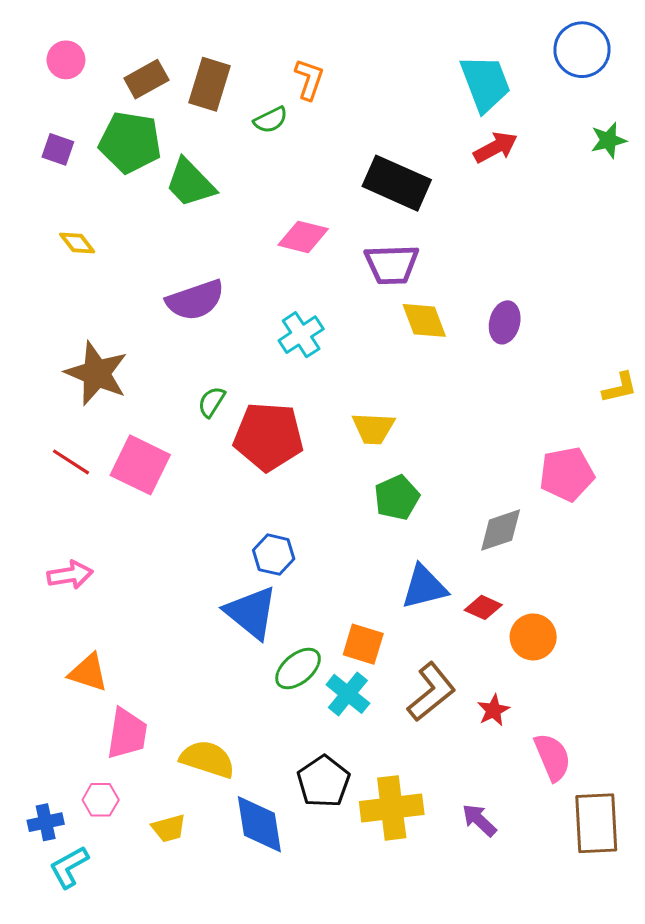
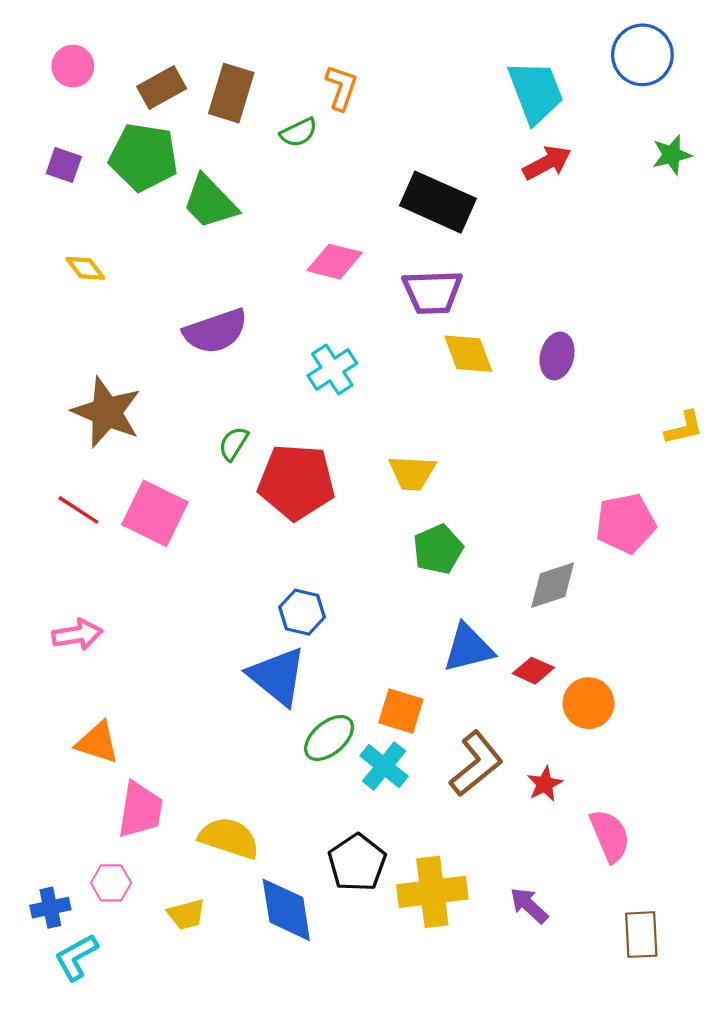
brown rectangle: (596, 823) -> (641, 935), moved, size x0.7

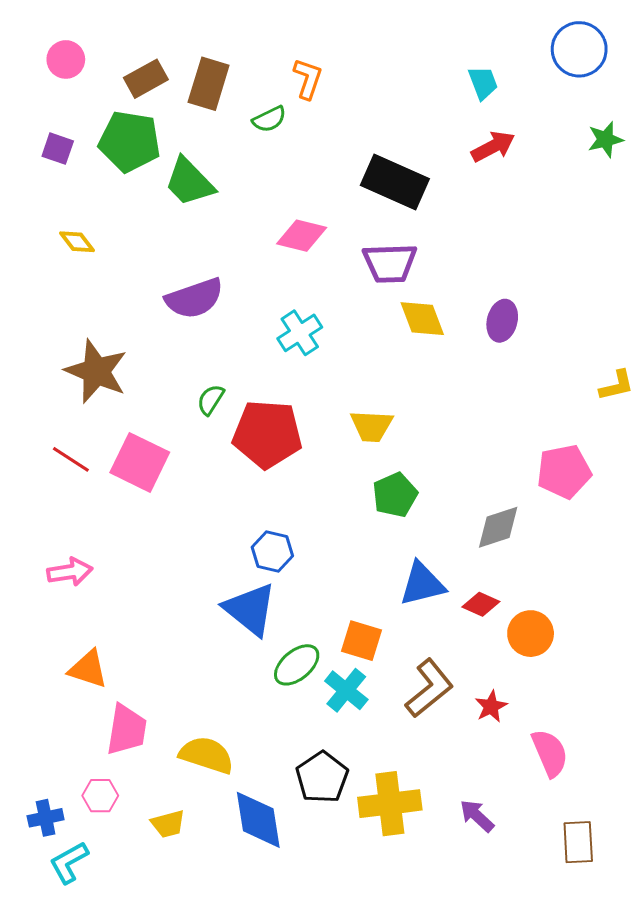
cyan trapezoid: (536, 92) -> (483, 83), size x0.6

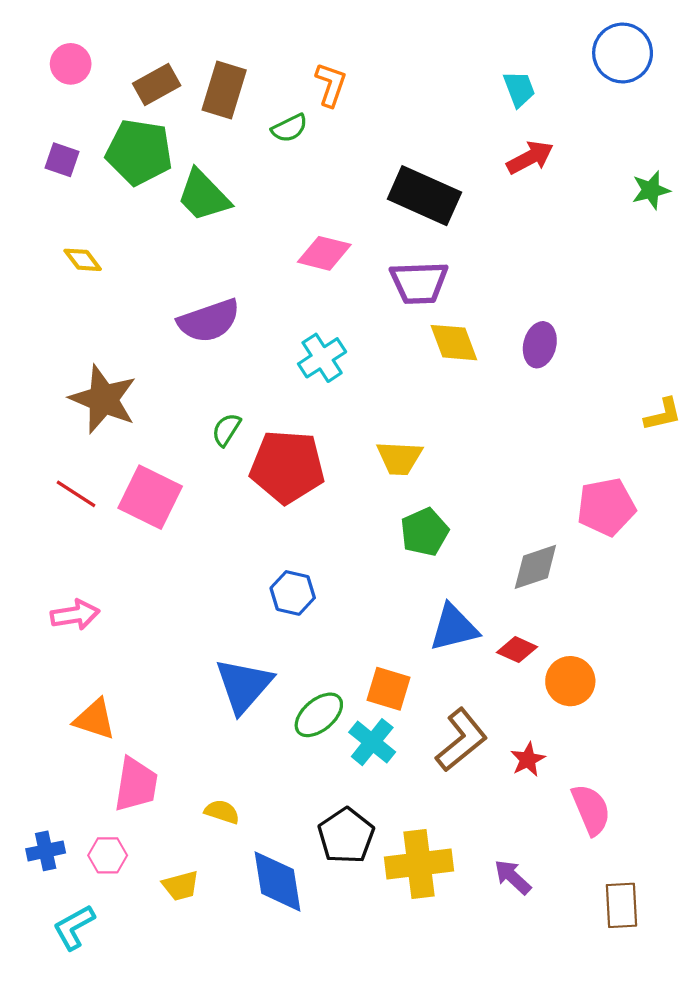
green star: (605, 139) -> (651, 190), moved
blue triangle: (250, 609) -> (244, 685), moved, turned 32
yellow semicircle: (207, 755) -> (222, 812), size x0.6
blue cross: (46, 818) -> (46, 851), moved

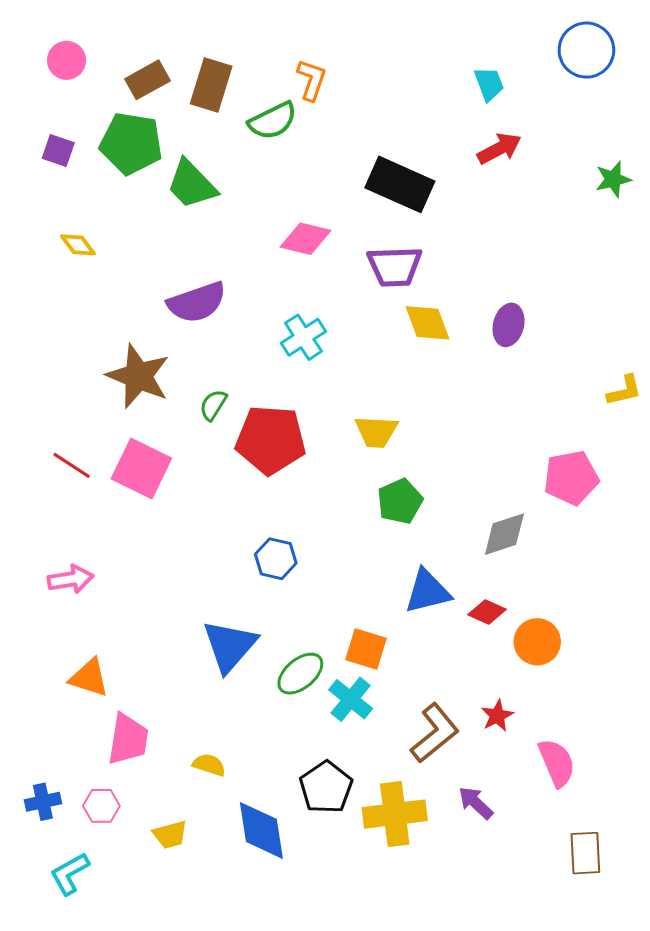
green semicircle: (289, 128) -> (273, 121), size x1.4
brown star: (103, 399) -> (138, 376), moved
brown L-shape: (461, 740) -> (435, 733), moved
purple arrow: (513, 877) -> (476, 803), moved

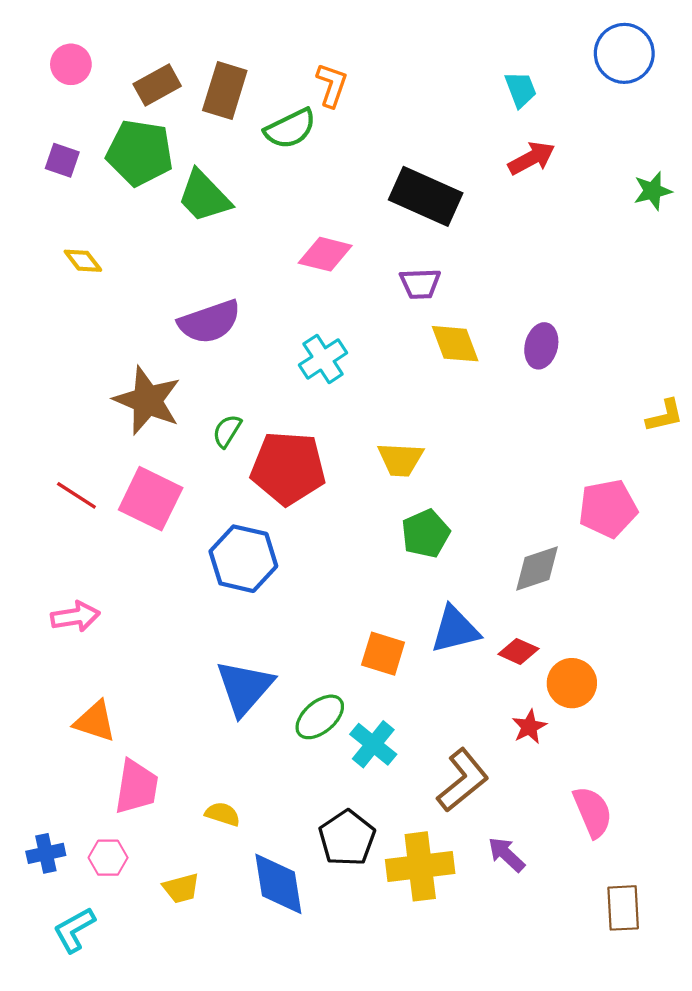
purple trapezoid: (395, 266) -> (420, 284), size x0.7
blue hexagon: (276, 559) -> (243, 559), moved, size x1.5
orange square: (366, 649) -> (383, 654), moved
red star: (497, 716) -> (529, 727), moved

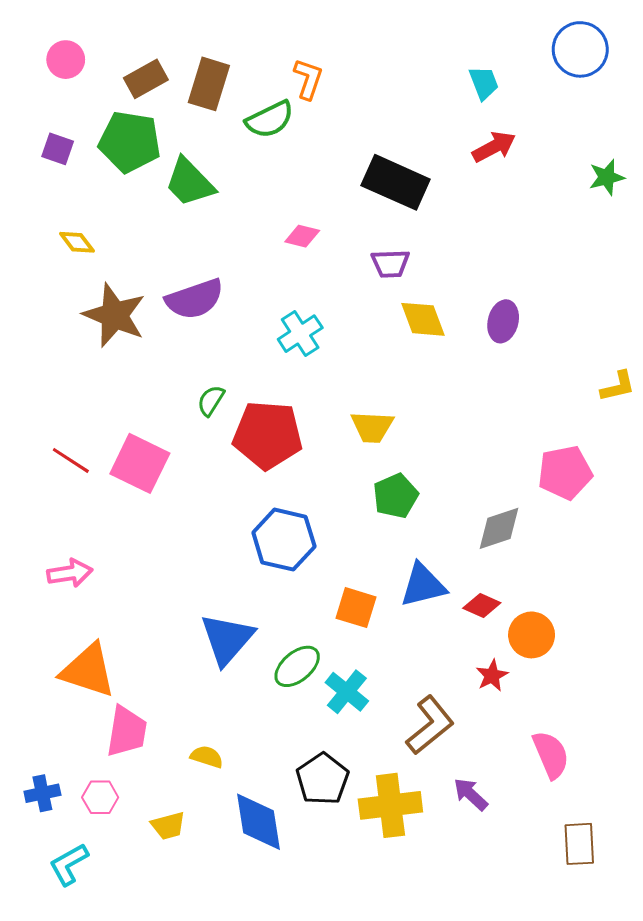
pink diamond: (325, 254) -> (302, 236), size x0.7
brown star: (147, 400) -> (114, 315), moved
blue hexagon: (243, 559) -> (284, 540), moved
orange triangle: (95, 721) -> (88, 670), size x1.4

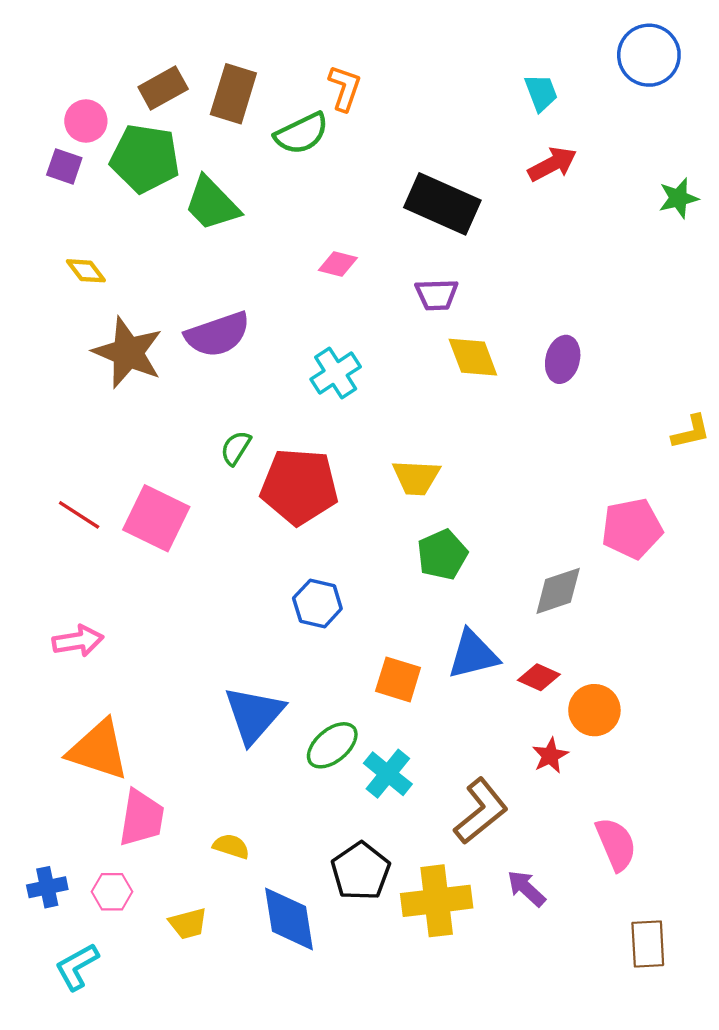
pink circle: (66, 60) -> (86, 121), moved
blue hexagon: (284, 540) -> (317, 603), size x0.7

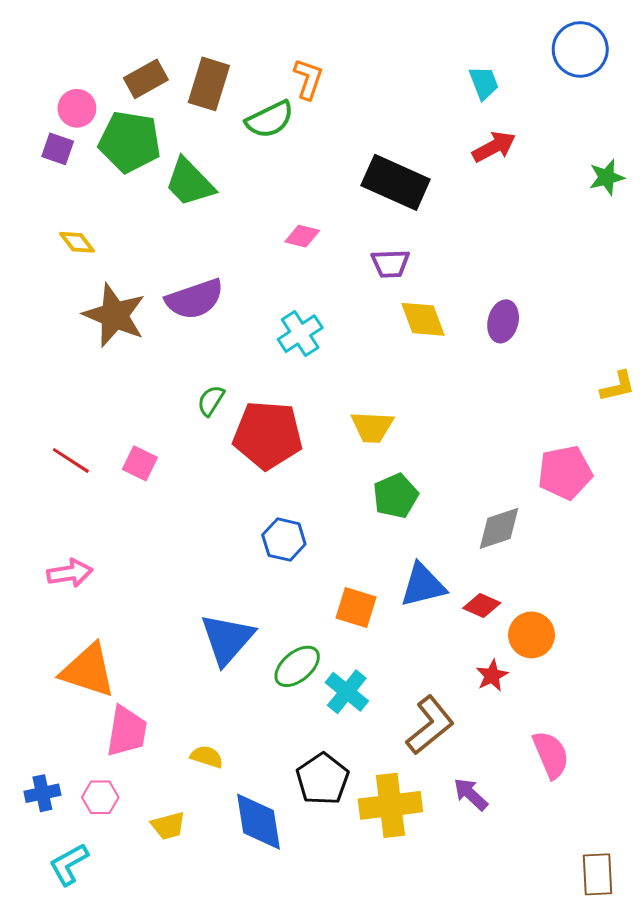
pink square: (156, 518) -> (140, 463), size x0.6
brown rectangle: (648, 944) -> (597, 874), moved

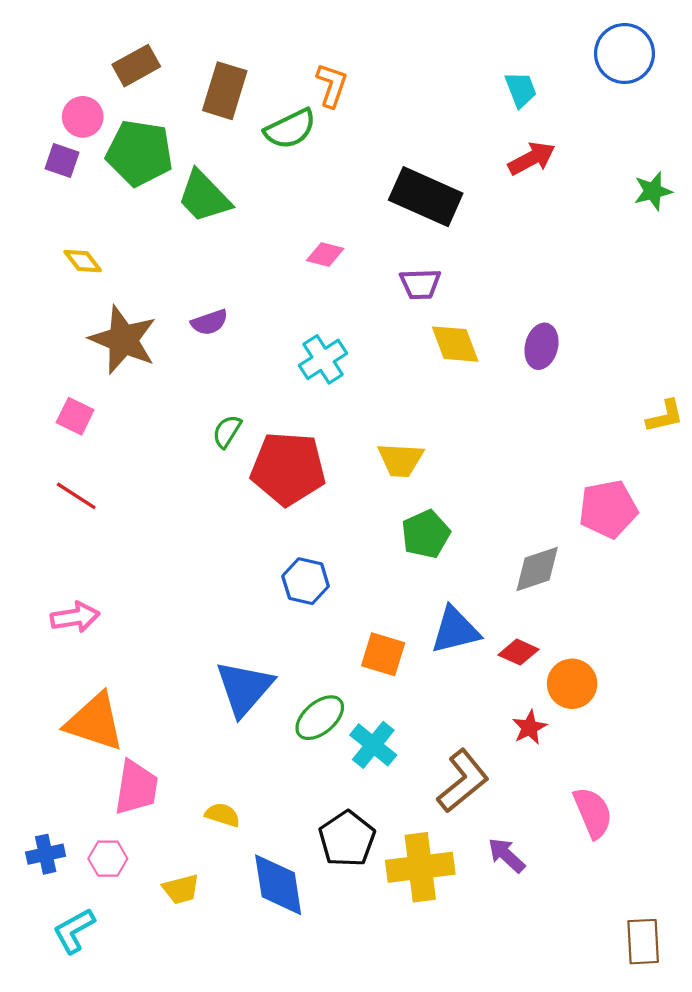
brown rectangle: (146, 79) -> (136, 66), moved
purple semicircle: (195, 299) -> (209, 322), size x0.6
pink square: (140, 463) -> (75, 416), moved

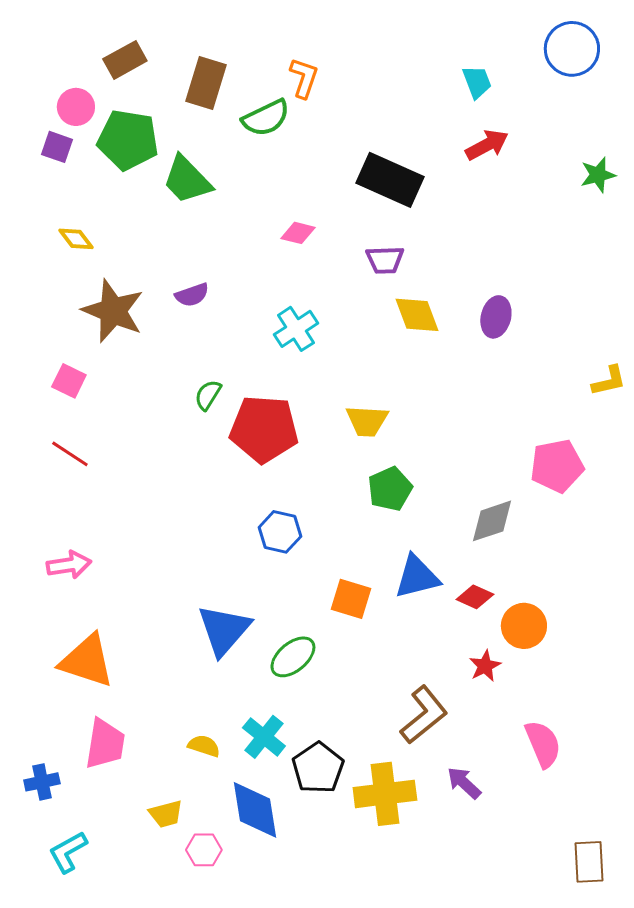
cyan cross: (373, 745) -> (264, 737), moved
pink trapezoid: (136, 788) -> (105, 744), moved
pink hexagon: (108, 859) -> (204, 850), moved

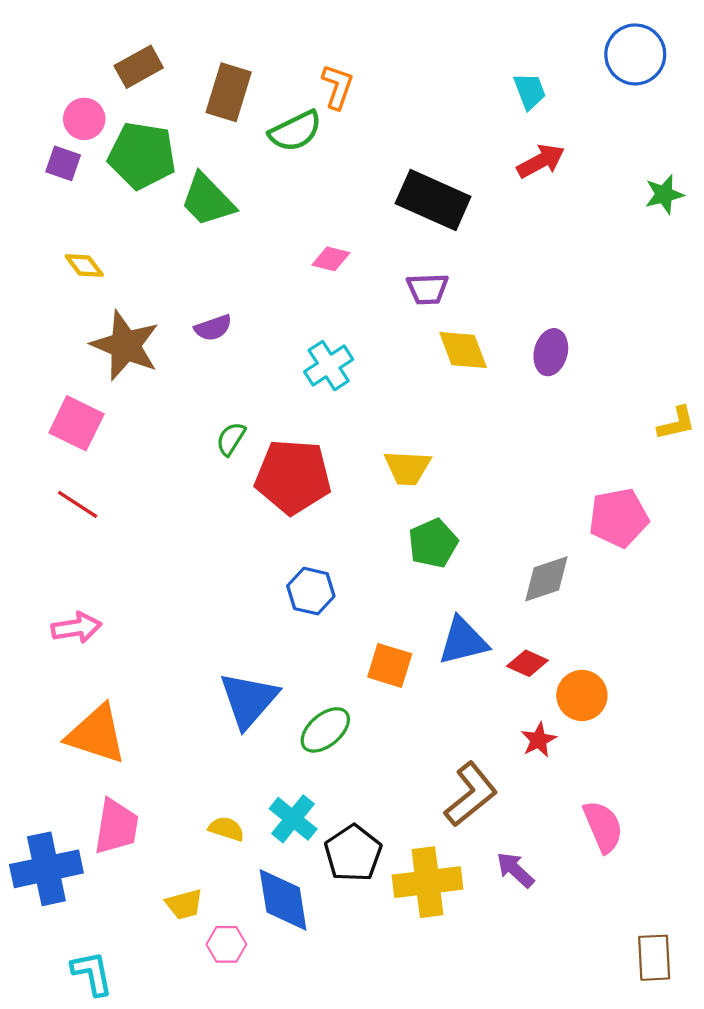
pink square: (69, 381) -> (76, 423), size x1.4
blue cross: (42, 782) -> (46, 869), size x1.8
cyan L-shape: (68, 852) -> (92, 973), moved, turned 108

